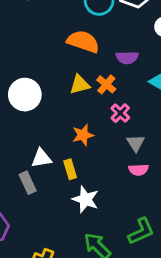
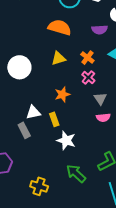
purple semicircle: (127, 58) -> (100, 30), moved
orange cross: (106, 84) -> (87, 58), moved

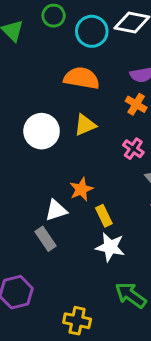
orange cross: (87, 58) -> (136, 104), moved
white circle: (19, 67) -> (42, 131), moved
orange star: (62, 94) -> (81, 189), moved
yellow rectangle: (54, 119) -> (104, 216), moved

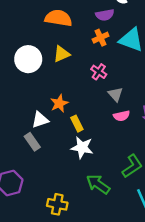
orange cross: (136, 104) -> (101, 38), turned 35

